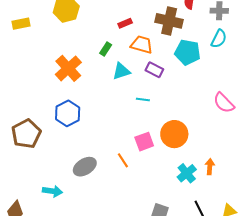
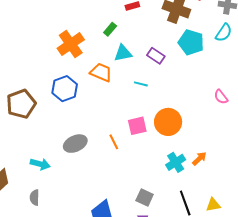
orange trapezoid: (142, 45) -> (101, 72), moved
pink semicircle: (224, 103) -> (221, 97), size x0.7
orange arrow: (210, 167) -> (199, 159), turned 35

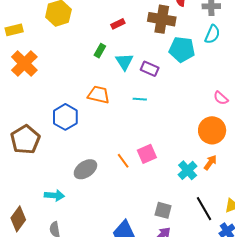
orange cross: (71, 44) -> (24, 64), moved
cyan triangle: (123, 53) -> (124, 62), moved, turned -42
orange circle: (168, 122) -> (212, 130), moved
pink square: (137, 126) -> (147, 154), moved

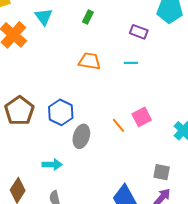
cyan triangle: (124, 62) -> (44, 17), moved
blue hexagon: (65, 117) -> (61, 112), moved
gray ellipse: (85, 169) -> (81, 136), turned -35

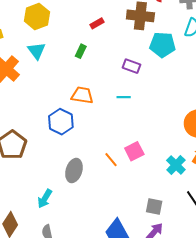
blue hexagon: (61, 112) -> (61, 122), moved
cyan arrow: (52, 165) -> (45, 199), turned 120

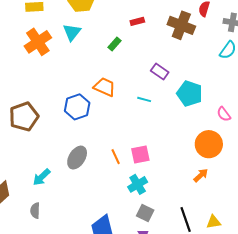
cyan pentagon: (163, 45) -> (190, 94), moved
cyan cross: (176, 165) -> (138, 184), moved

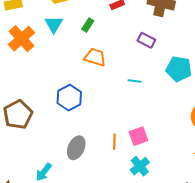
green rectangle: (114, 44) -> (88, 25), moved
purple rectangle: (160, 72) -> (146, 40), moved
orange trapezoid: (105, 87) -> (95, 57), moved
orange line: (116, 157) -> (114, 142), turned 35

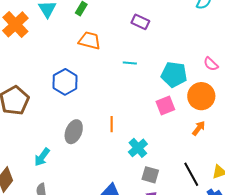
cyan pentagon: (179, 69) -> (174, 74), moved
pink square: (138, 136) -> (165, 106), moved

